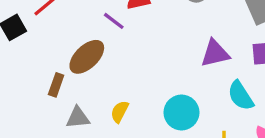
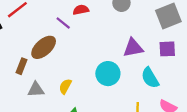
cyan circle: (181, 112) -> (108, 74), moved

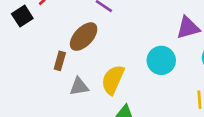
yellow semicircle: (65, 86) -> (113, 80), size x1.6

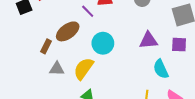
cyan circle: (161, 60) -> (103, 43), moved

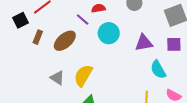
cyan circle: (103, 43) -> (109, 33), moved
brown rectangle: (46, 46) -> (38, 37), moved
gray triangle: (57, 69) -> (57, 78), turned 35

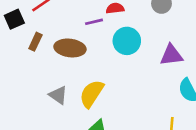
purple line: (83, 20) -> (94, 22), turned -56
brown ellipse: (65, 41) -> (70, 48), turned 45

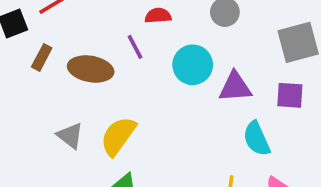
purple line: (94, 22) -> (135, 47), moved, turned 72
cyan circle: (127, 41) -> (193, 65), moved

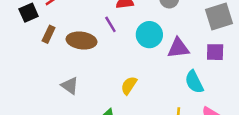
yellow semicircle: (118, 136) -> (129, 85), moved, size x0.7

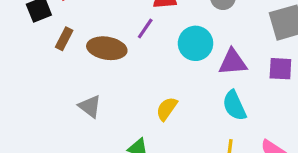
purple line: (110, 24) -> (145, 28), turned 63
cyan semicircle: (194, 82) -> (234, 106), moved

